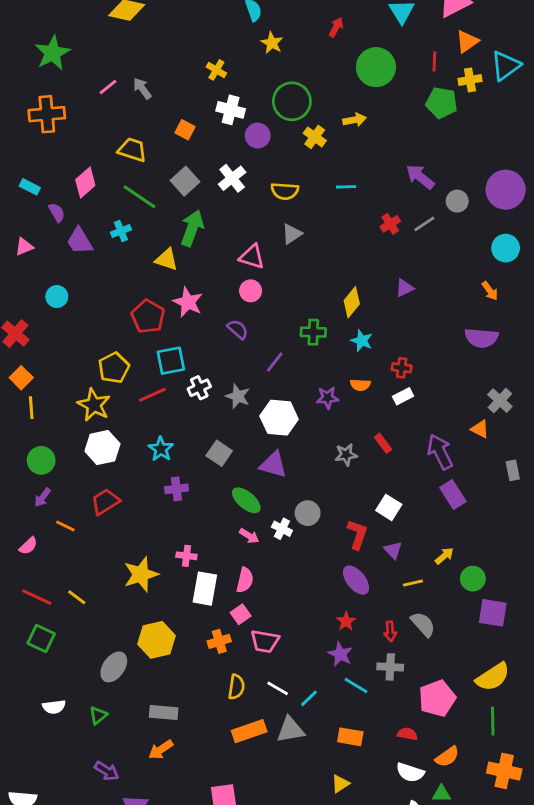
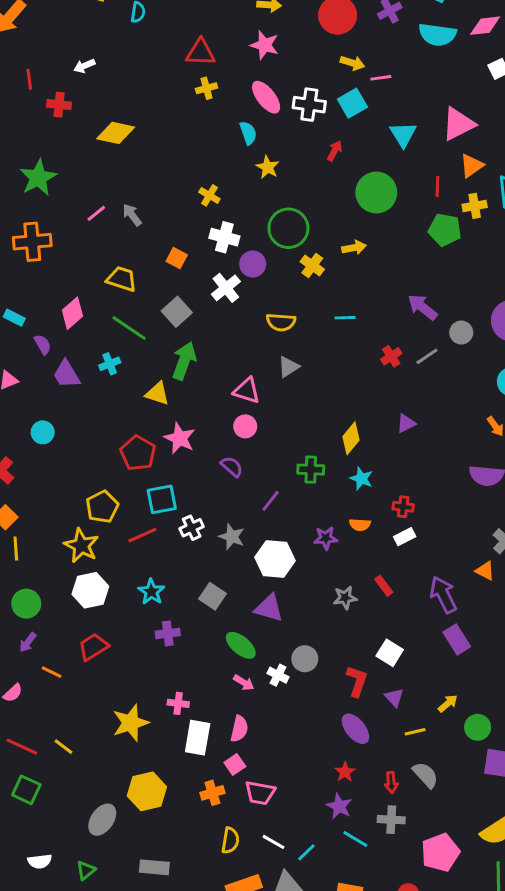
white cross: (232, 178) -> (226, 288), moved

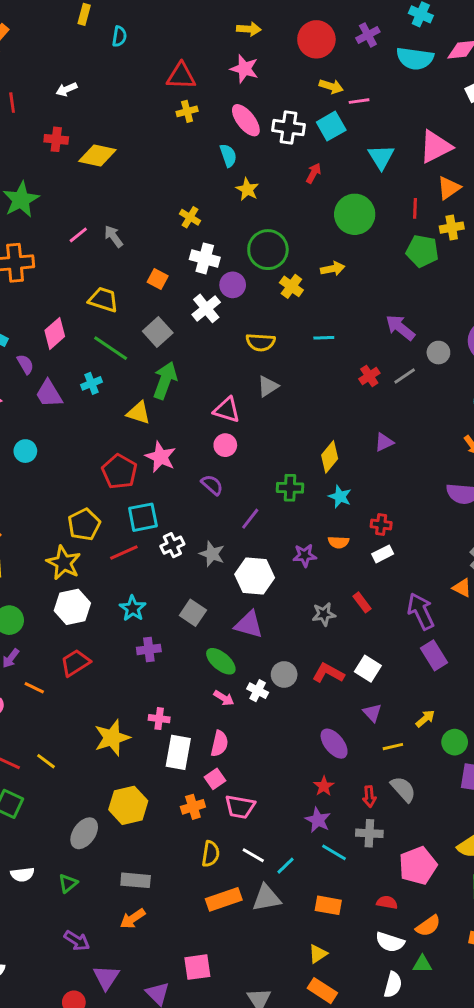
red cross: (59, 105) -> (56, 139), moved
red L-shape: (357, 681) -> (328, 673), moved, turned -80

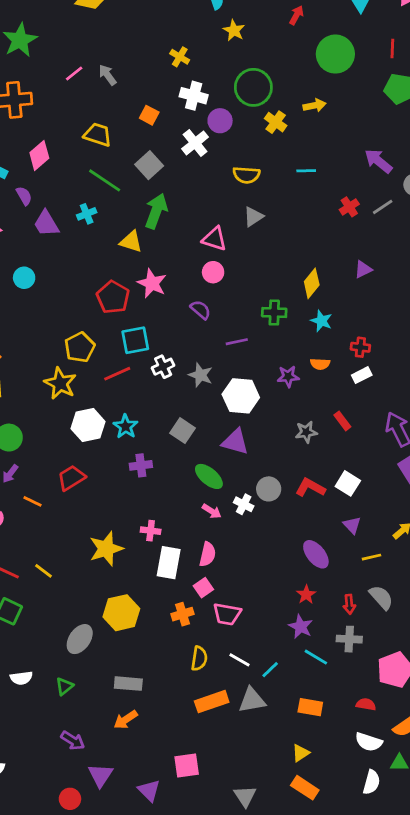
pink diamond: (55, 333) -> (39, 155), moved
purple line: (250, 519) -> (237, 342), turned 40
white hexagon: (72, 607) -> (88, 425), moved

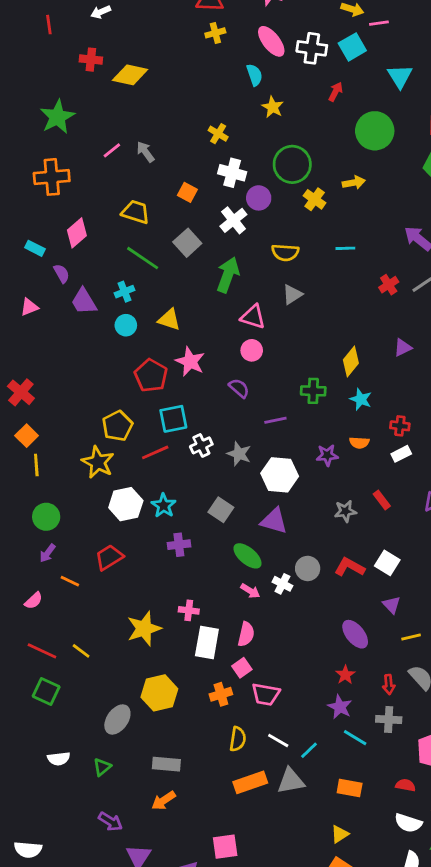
green arrow: (156, 211) -> (228, 275), moved
cyan circle: (24, 278) -> (126, 325), moved

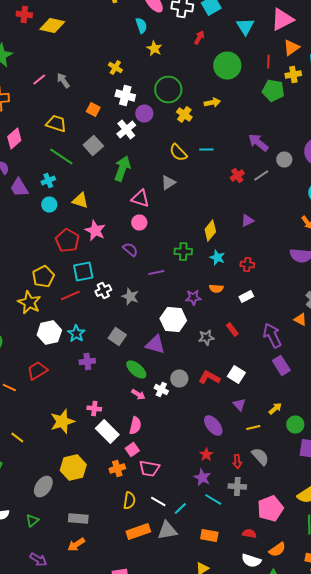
yellow semicircle: (285, 252) -> (178, 152), moved, turned 42
red cross: (400, 426) -> (247, 264), moved
white hexagon: (280, 475) -> (173, 320), moved
white rectangle: (207, 643) -> (107, 432), turned -55

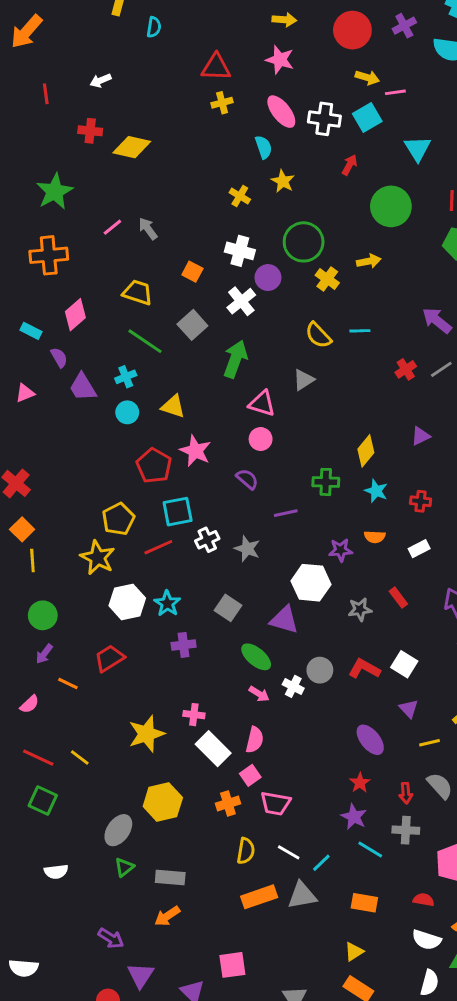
yellow cross: (115, 68) -> (240, 196), moved
green triangle: (32, 520) -> (124, 867), moved

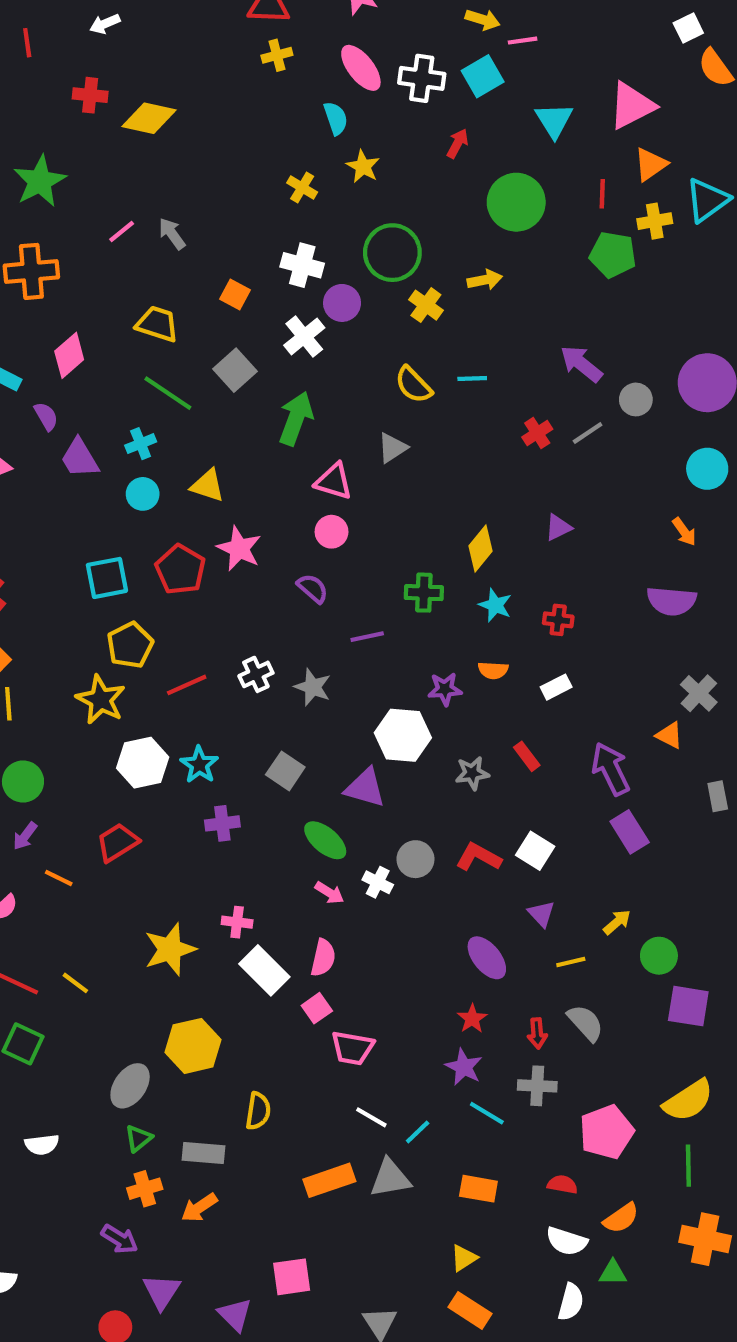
cyan square: (178, 512) -> (107, 578), moved
orange cross: (228, 803) -> (145, 1189), moved
yellow semicircle: (246, 851) -> (258, 1111), moved

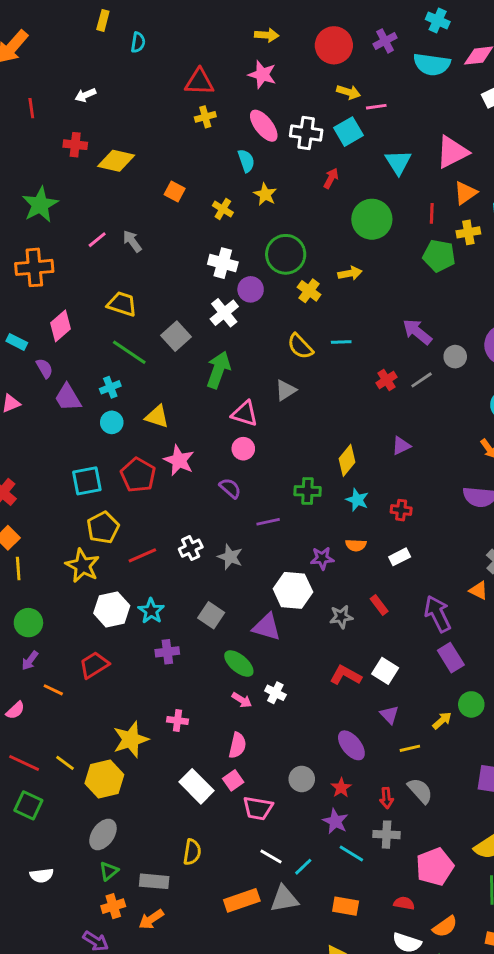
orange square: (235, 295) -> (175, 191), moved
gray circle: (415, 859) -> (302, 779), moved
green circle: (659, 956) -> (471, 704), moved
white rectangle: (264, 970) -> (197, 786), moved
yellow hexagon: (193, 1046) -> (104, 779), moved

